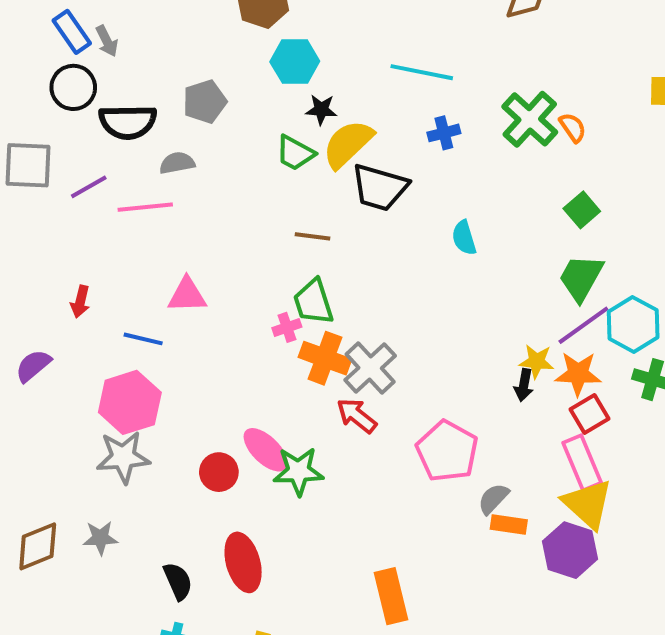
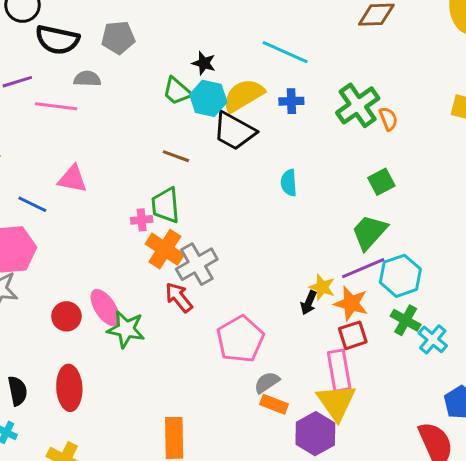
cyan hexagon: (295, 61) -> (208, 98), moved
yellow semicircle: (348, 144) -> (243, 95), moved

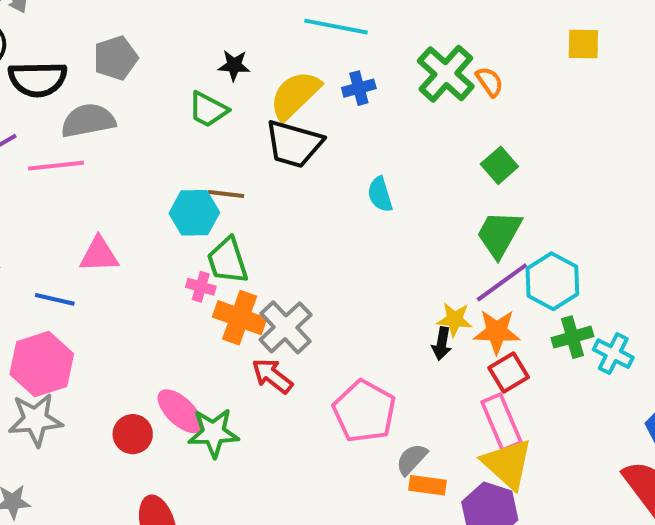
gray semicircle: (87, 79) -> (88, 121), size x1.5
cyan hexagon: (208, 98) -> (194, 213), moved
pink cross: (142, 220) -> (201, 287), turned 35
green cross: (406, 320) -> (572, 337), turned -32

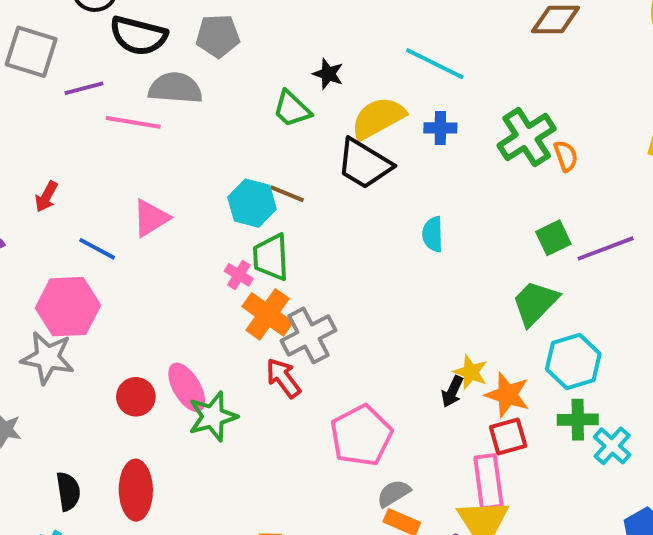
pink triangle: (99, 255) -> (151, 218), turned -45
purple line: (502, 282) -> (606, 248), moved
green star: (213, 433) -> (213, 417), turned -30

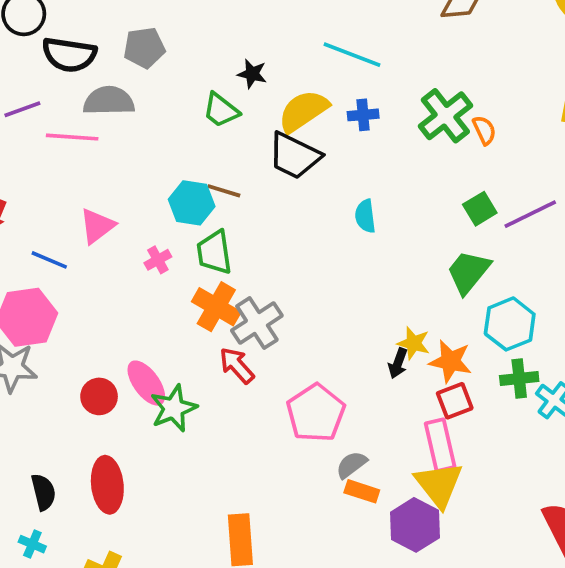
pink cross: (239, 275) -> (158, 260), moved, turned 35

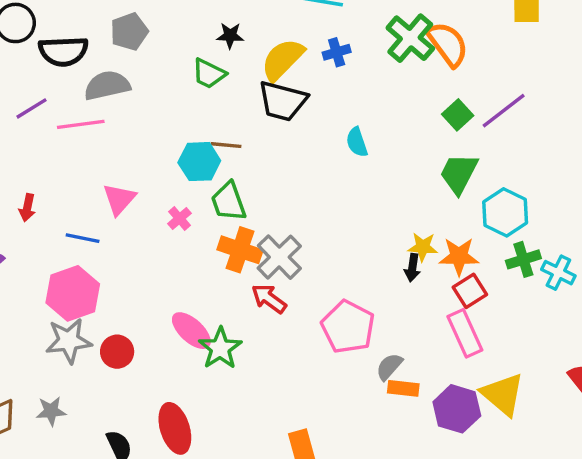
orange semicircle: (484, 130) -> (448, 44), size x1.8
red circle: (99, 396) -> (117, 352), moved
yellow triangle: (439, 485) -> (503, 394), moved

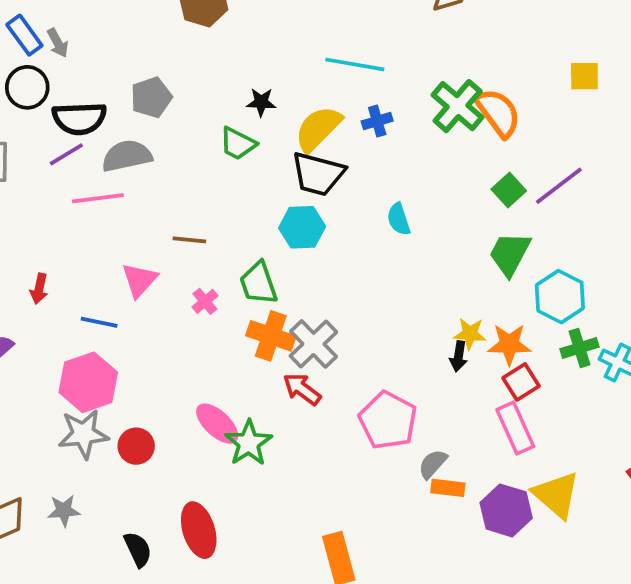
purple line: (31, 108) -> (66, 154), moved
brown line: (226, 145) -> (189, 240), moved
cyan hexagon: (199, 162) -> (302, 227), moved

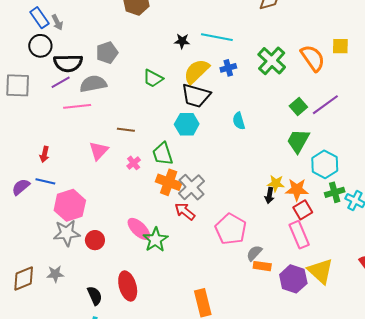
black star: (261, 102) -> (182, 41), moved
orange semicircle: (498, 113) -> (313, 58), moved
blue line: (99, 322) -> (45, 181), moved

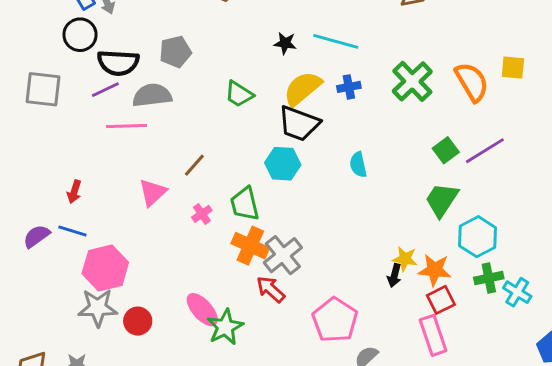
brown line: (126, 130) -> (194, 165), turned -60

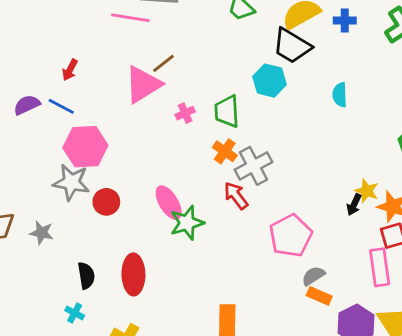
brown line: (194, 165) -> (164, 63), moved
pink triangle: (153, 192) -> (143, 84), size x1.4
orange cross: (250, 246) -> (225, 151), size x0.7

